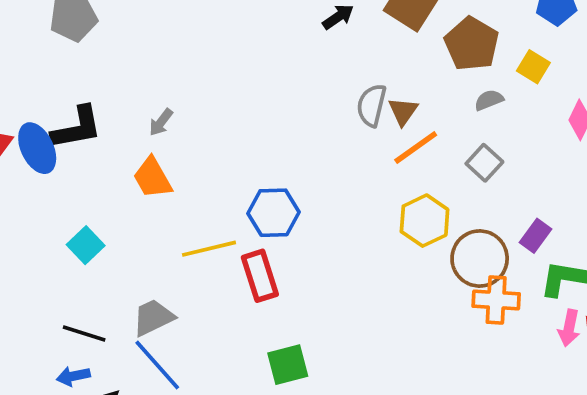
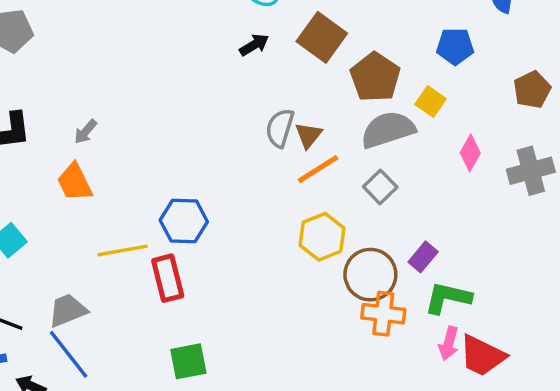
gray semicircle: (489, 100) -> (388, 130), size x2.0

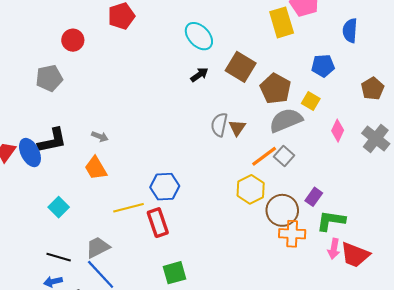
gray arrow: (86, 132) -> (100, 137), turned -105
orange line: (318, 169) -> (264, 156), moved
gray cross: (531, 171) -> (376, 139), turned -32

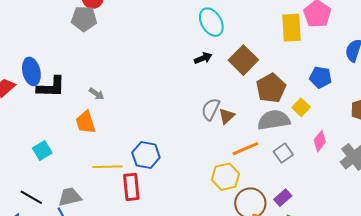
gray pentagon: (49, 78) -> (84, 19), moved
blue ellipse: (30, 153) -> (31, 71), moved
gray square: (284, 156) -> (283, 153), moved

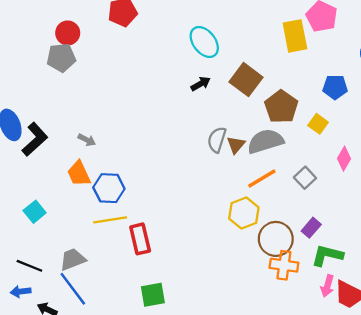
black L-shape: (51, 87) -> (35, 139), turned -36
gray semicircle: (274, 120) -> (265, 141), moved
blue hexagon: (146, 155) -> (109, 188), moved

